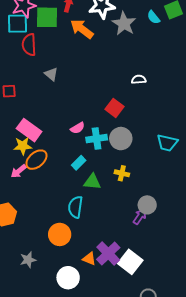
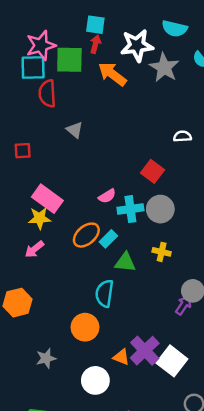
orange ellipse: (36, 160) -> (86, 235), moved

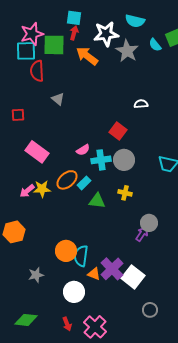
yellow star: (40, 218) -> (42, 189), moved
cyan semicircle: (104, 293) -> (81, 256), moved

